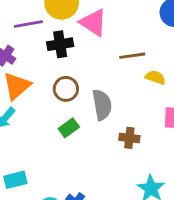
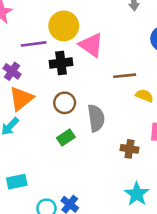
brown cross: (129, 138) -> (129, 149), moved

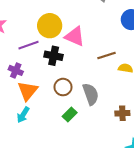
black cross: (61, 63) -> (54, 56), turned 30

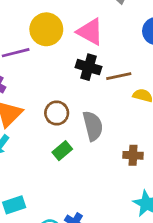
pink triangle: (75, 36) -> (90, 32), moved
black cross: (54, 56) -> (88, 67), moved

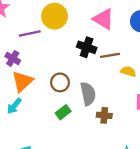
pink triangle: (90, 32) -> (103, 19), moved
brown cross: (133, 155) -> (104, 115), moved

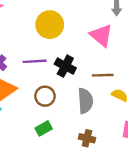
purple line: (30, 34) -> (35, 61), moved
black cross: (87, 47) -> (65, 66), moved
gray semicircle: (88, 94) -> (85, 101), moved

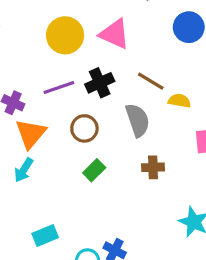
pink triangle: (101, 35) -> (114, 34), moved
black cross: (65, 66) -> (100, 83), turned -36
brown line: (103, 75) -> (151, 81), turned 48

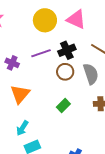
brown circle: (84, 128) -> (65, 72), moved
orange triangle: (31, 134) -> (20, 94), moved
cyan arrow: (24, 170) -> (22, 128), moved

